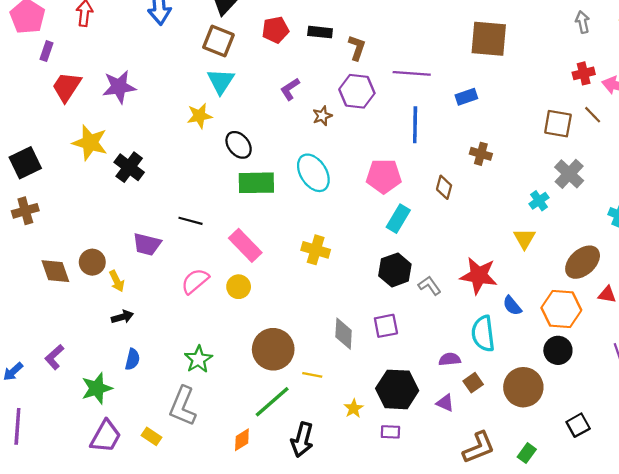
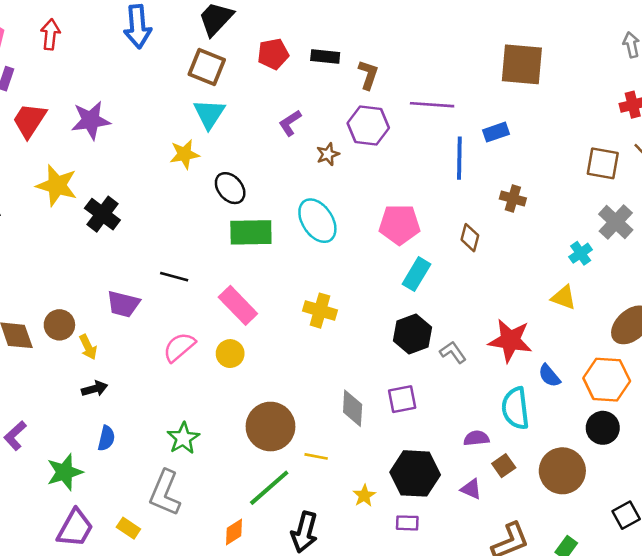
blue line: (415, 125) -> (459, 158), moved
yellow triangle: (524, 239) -> (564, 298), turned -40

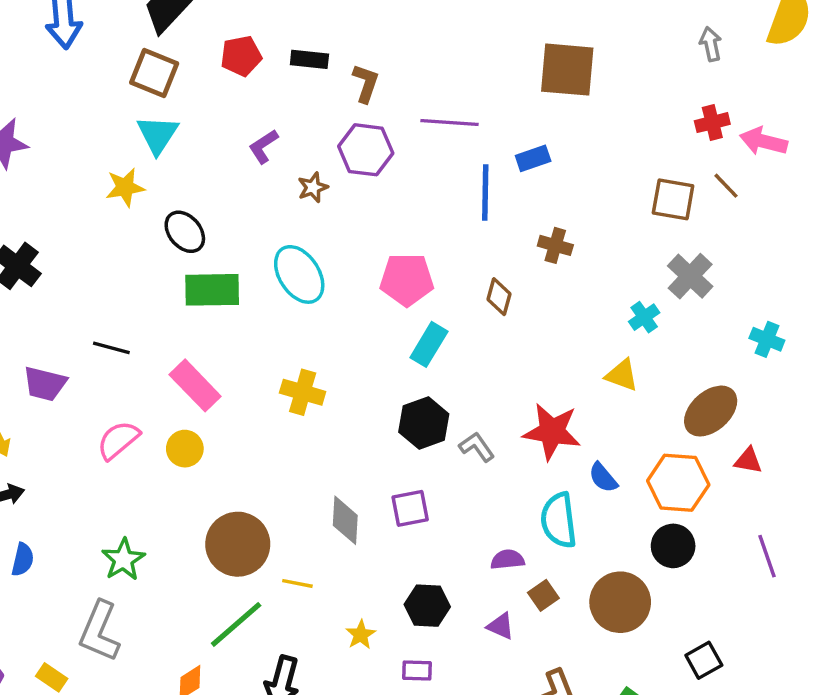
black hexagon: (415, 473) -> (427, 606), size x0.7

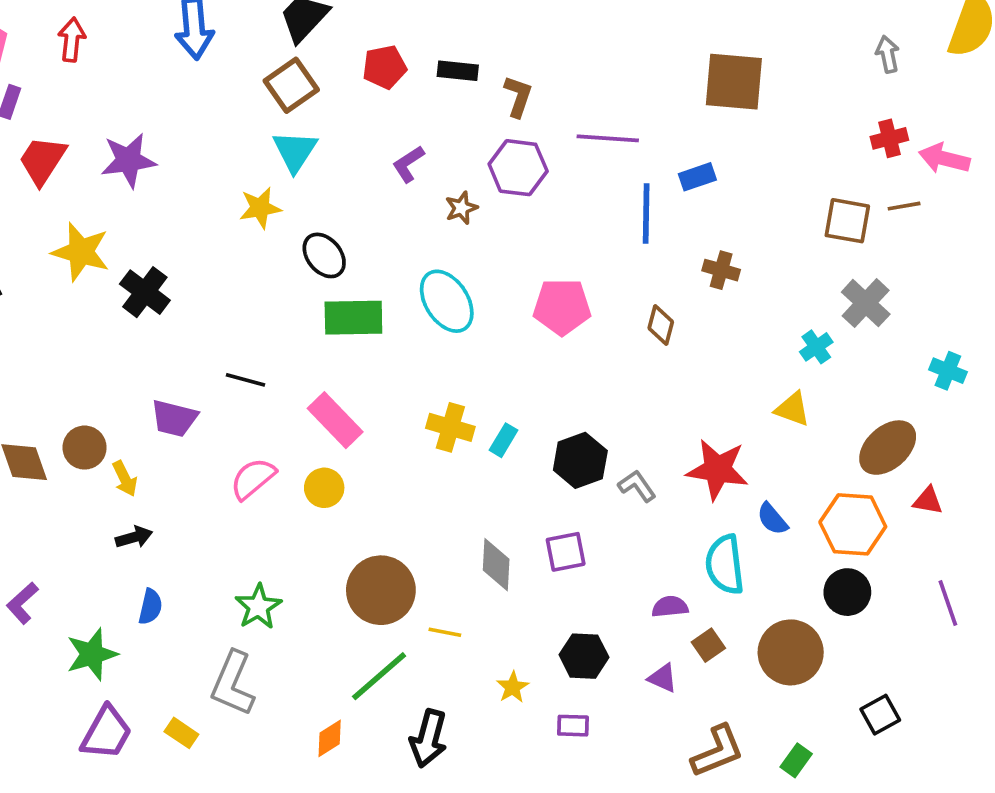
brown square: (154, 73) -> (291, 85), turned 33
brown line: (726, 186) -> (904, 206), turned -56
cyan rectangle: (429, 344) -> (503, 440), moved, size x0.7

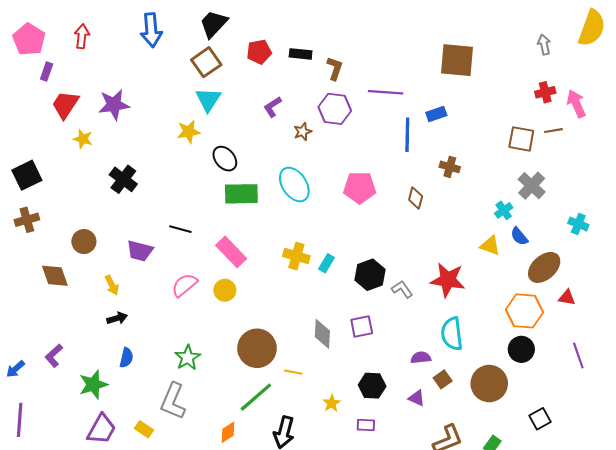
pink arrow: (944, 159) -> (576, 104), turned 52
yellow star: (81, 252) -> (83, 139), moved, size x0.6
brown circle: (85, 448) -> (84, 242), moved
blue semicircle: (772, 519) -> (519, 236), moved

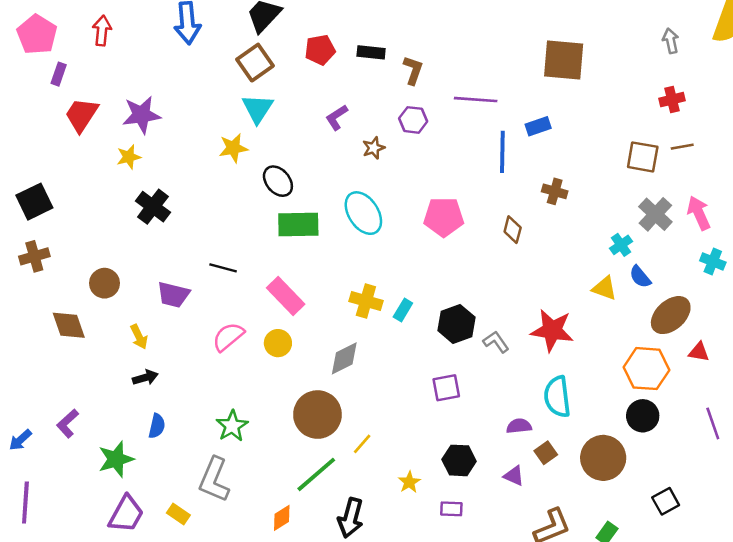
pink arrow: (576, 104) -> (699, 213), moved
purple hexagon: (335, 109) -> (413, 120), size x0.7
yellow star: (83, 139) -> (129, 157), moved, turned -30
gray diamond: (322, 334) -> (344, 358), moved, turned 60
yellow line: (293, 372) -> (362, 444), turned -60

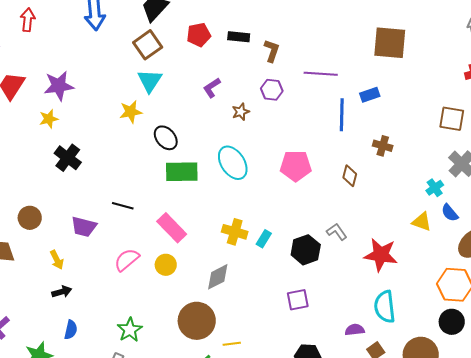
gray L-shape: (496, 342) -> (337, 232), moved
yellow line: (362, 444) -> (232, 344), turned 42

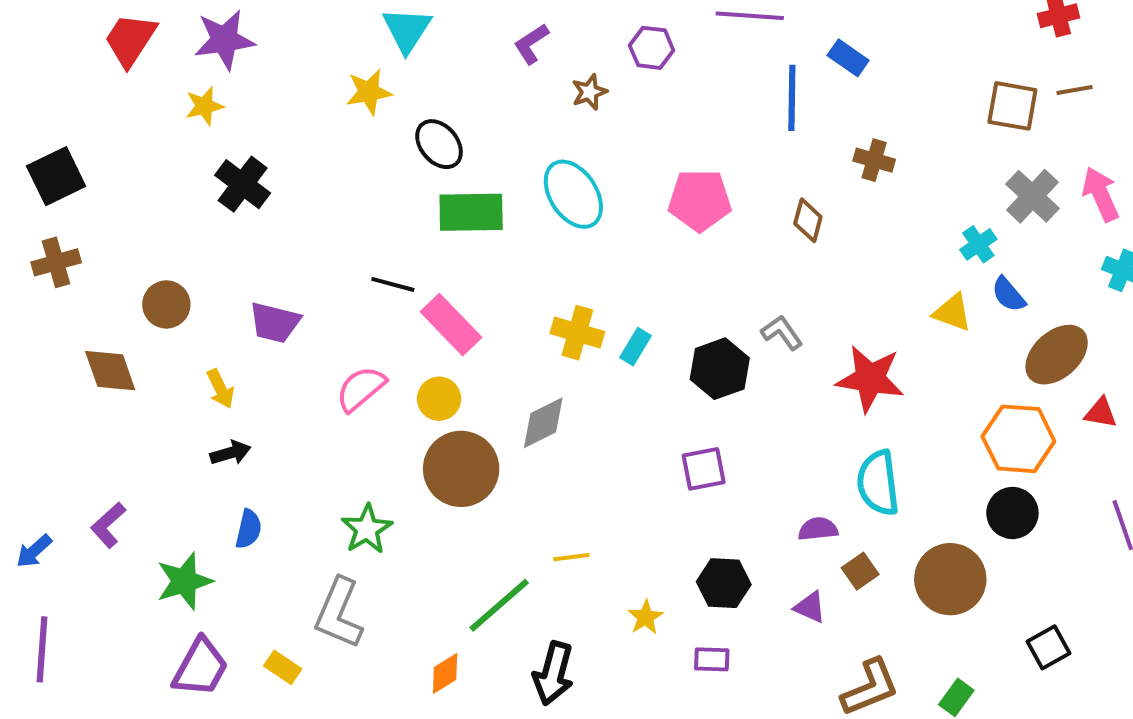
blue rectangle: (370, 95) -> (848, 58), turned 54
black line: (123, 206) -> (393, 284), moved
brown circle: (197, 321) -> (461, 469), moved

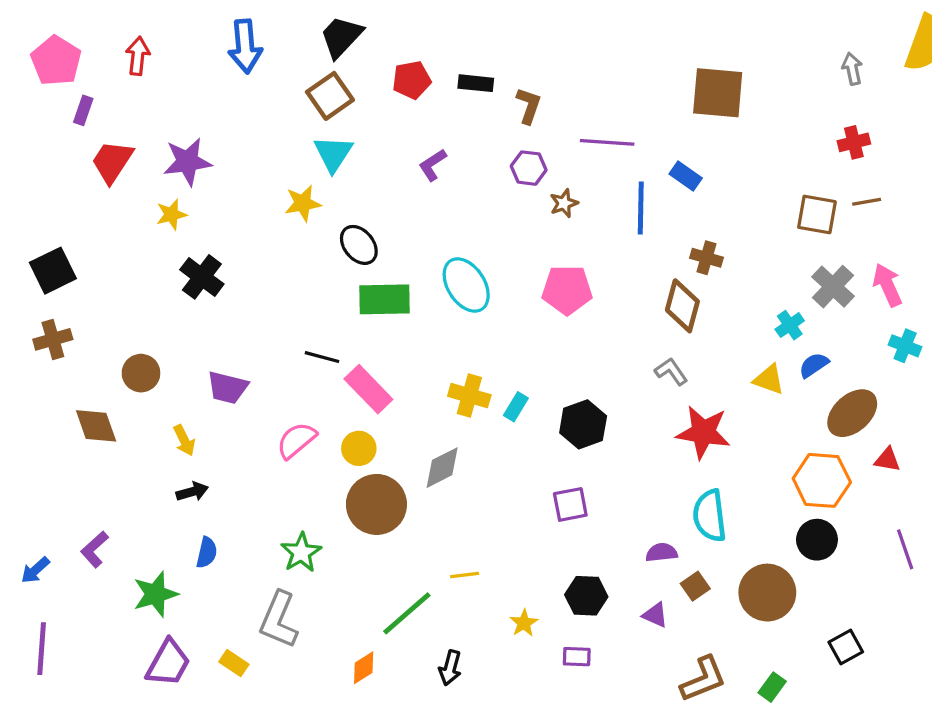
brown star: (589, 92) -> (564, 203), moved
brown diamond: (808, 220) -> (682, 306), moved, size x1.5
blue semicircle: (1008, 294) -> (814, 365), turned 96
gray L-shape: (782, 333) -> (671, 371), moved
black arrow: (553, 673) -> (450, 668), size x0.7

